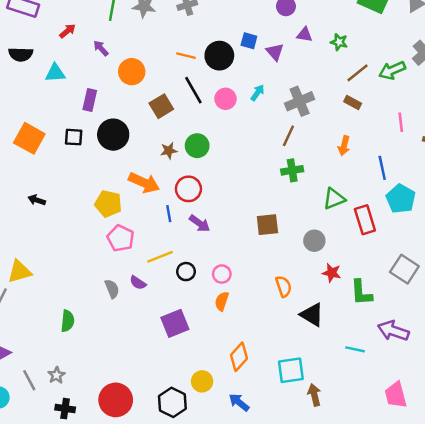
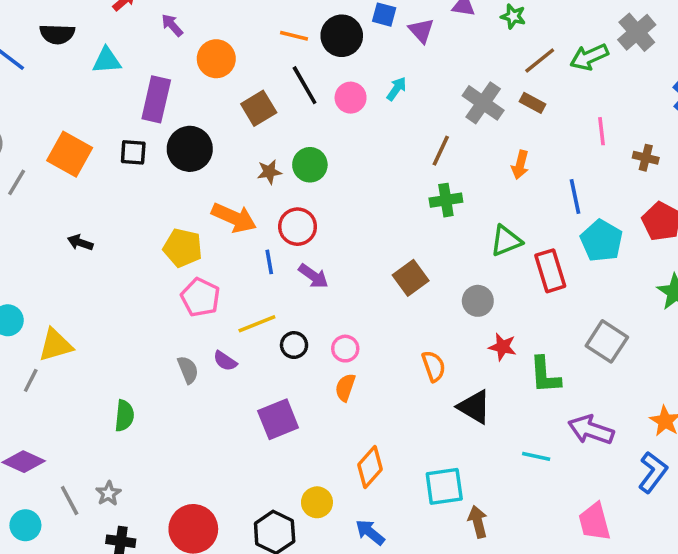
purple rectangle: (90, 100) -> (156, 99), size x1.4
gray cross: (300, 101) -> (483, 103), moved, turned -32
brown square: (267, 225) -> (411, 278), turned -30

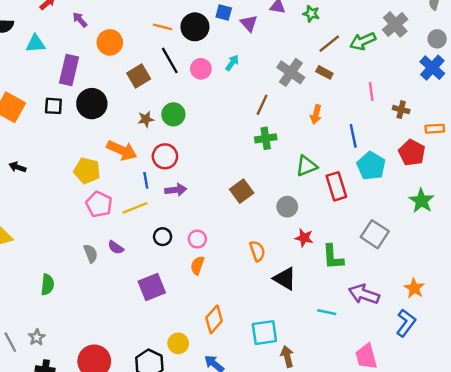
purple arrow: (313, 276) -> (176, 190), turned -42
yellow line: (257, 324) -> (135, 208), moved

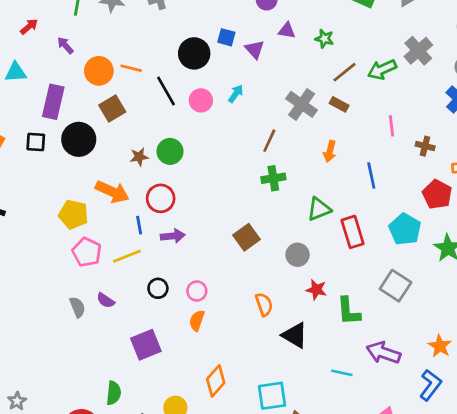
orange line: (163, 27) -> (131, 68), moved
brown square: (139, 76) -> (112, 108), moved
cyan pentagon: (371, 166) -> (405, 229), moved
green semicircle: (47, 285) -> (114, 393), moved

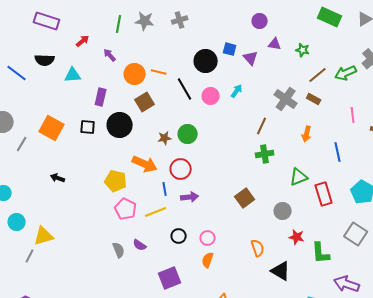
purple rectangle: (53, 102) -> (101, 97), size x0.7

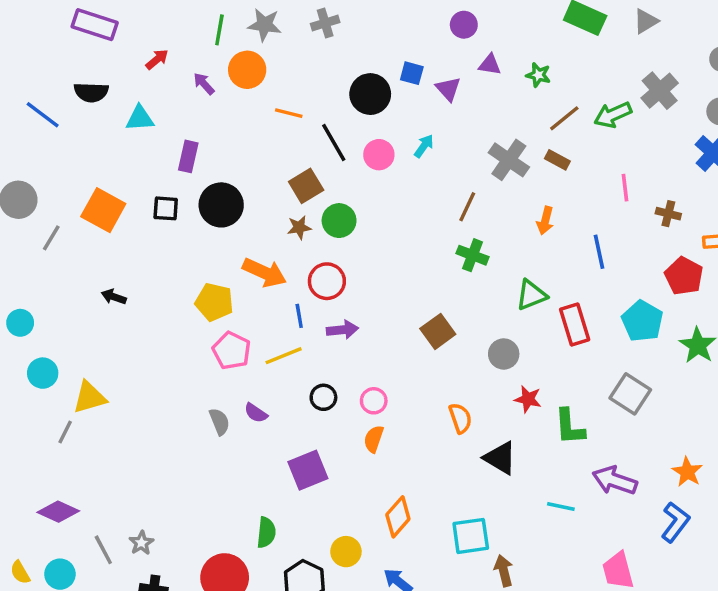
orange circle: (135, 74) -> (247, 70), moved
brown square: (145, 102) -> (306, 186), moved
green cross: (265, 154) -> (472, 255), turned 30

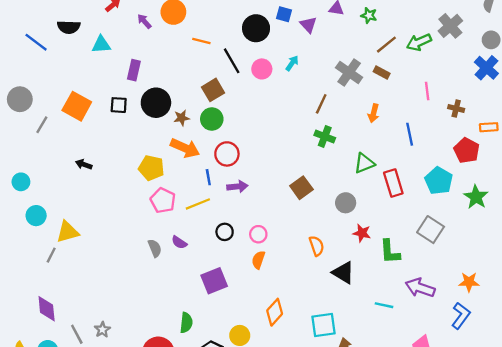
green circle: (339, 221) -> (212, 119), moved
brown star: (299, 227) -> (182, 118), moved
orange star: (687, 472) -> (469, 282), turned -30
purple diamond: (58, 512) -> (47, 309), turned 60

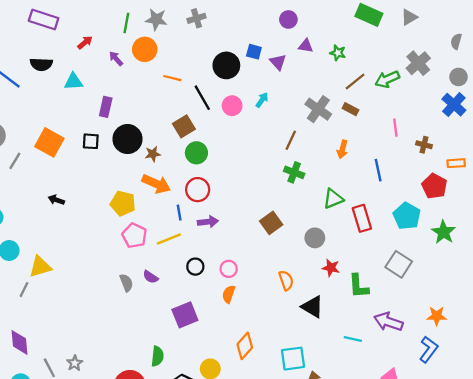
green circle: (212, 119) -> (196, 153), moved

